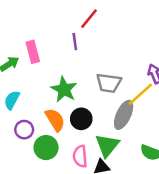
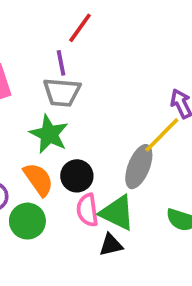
gray trapezoid: (109, 83) -> (62, 92), moved
green triangle: (107, 145) -> (117, 213), turned -40
pink semicircle: (80, 156) -> (87, 210), moved

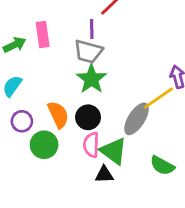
green star: (49, 134) -> (92, 79), moved

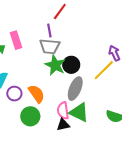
black circle: (88, 117) -> (71, 65), moved
gray ellipse: (137, 119) -> (75, 89), moved
purple circle: (22, 121) -> (14, 94), moved
black triangle: (104, 175) -> (63, 125), moved

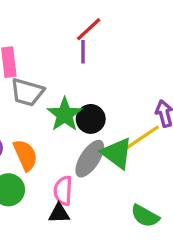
purple line: (49, 30) -> (83, 52), moved
gray trapezoid: (50, 46) -> (27, 92), moved
green triangle: (79, 112) -> (117, 153), moved

